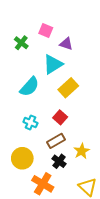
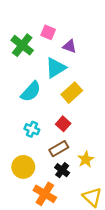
green cross: (21, 43) -> (22, 45), size x1.5

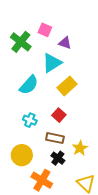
brown rectangle: (59, 149) -> (55, 138), turned 42

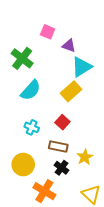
green cross: (21, 42) -> (22, 58), moved
cyan triangle: (52, 63) -> (82, 67), moved

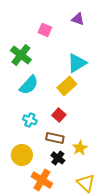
purple triangle: (69, 46) -> (78, 19), moved

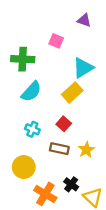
pink square: (45, 30) -> (56, 41), moved
green cross: (21, 55) -> (23, 59), turned -35
yellow star: (80, 148) -> (86, 150), moved
black cross: (58, 158) -> (71, 184), moved

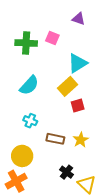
green cross: (23, 59) -> (26, 43), moved
red square: (64, 124) -> (78, 106), moved, turned 32
orange cross: (45, 194) -> (16, 181), moved, turned 30

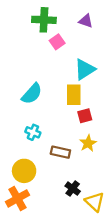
pink square: (52, 38) -> (57, 42), turned 32
green cross: (26, 43) -> (44, 20), moved
yellow rectangle: (68, 86) -> (74, 95), turned -48
yellow star: (81, 140) -> (88, 143), moved

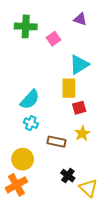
green cross: (44, 20) -> (26, 26), moved
cyan semicircle: (32, 94) -> (30, 99), moved

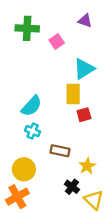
yellow star: (82, 133) -> (87, 166), moved

